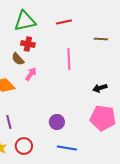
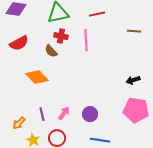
pink line: (69, 59) -> (86, 40), moved
pink arrow: (31, 74) -> (64, 113), moved

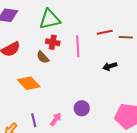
red line: (97, 14) -> (105, 32), moved
black arrow: (133, 80) -> (110, 66), moved
purple circle: (90, 114) -> (82, 108), moved

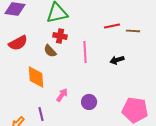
pink line: (78, 46) -> (85, 52), moved
orange diamond: (29, 83) -> (36, 77), turned 40
pink arrow: (56, 119) -> (62, 95), moved

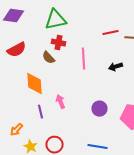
pink arrow: (62, 95) -> (60, 102), turned -56
purple circle: (89, 102) -> (100, 109), moved
purple line: (41, 114) -> (40, 112), moved

